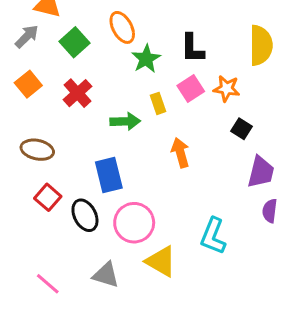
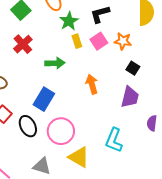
black L-shape: (192, 48) -> (100, 14), turned 75
yellow rectangle: (158, 103) -> (77, 41), moved
purple trapezoid: (261, 172) -> (130, 97), moved
blue rectangle: (109, 175) -> (44, 99), turned 45

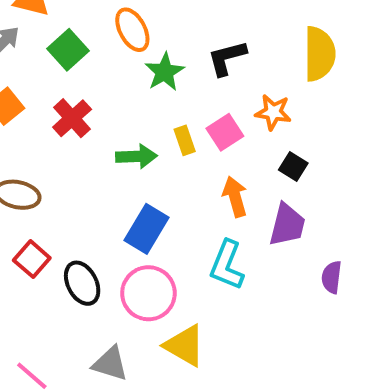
yellow rectangle: (77, 41) -> (185, 140), moved
pink square: (99, 41) -> (225, 132), moved
orange arrow: (92, 84) -> (235, 197), moved
blue rectangle: (44, 99) -> (146, 229), moved
cyan L-shape: (114, 140) -> (227, 265), moved

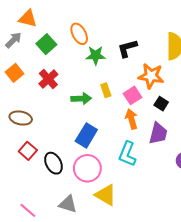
green star: (165, 72) -> (96, 55), turned 30
orange star: (273, 112) -> (151, 76), size x1.4
pink square: (225, 132) -> (133, 95), moved

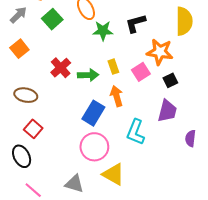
red cross: (48, 79) -> (61, 68), moved
black square: (161, 104) -> (170, 80), turned 32
orange arrow: (131, 119) -> (117, 96), moved
black ellipse: (53, 163) -> (22, 156), moved

